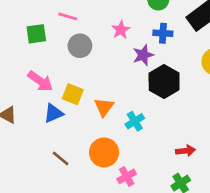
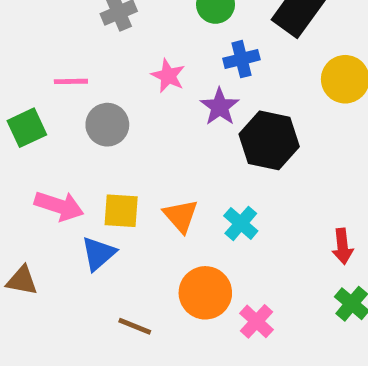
red arrow: (185, 151) -> (343, 246), turned 108

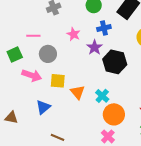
pink arrow: (59, 206) -> (32, 75), moved
yellow square: (121, 211) -> (58, 81), moved
orange circle: (205, 293) -> (114, 114), moved

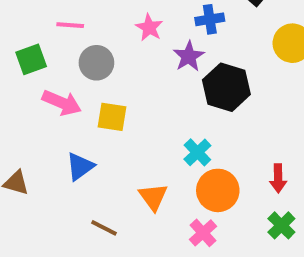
orange triangle: (77, 92) -> (153, 197), moved

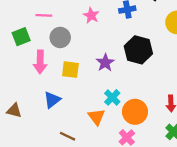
purple star: (189, 56) -> (105, 63), moved
pink arrow: (62, 103) -> (40, 62), turned 70
cyan cross: (197, 152) -> (112, 97), moved

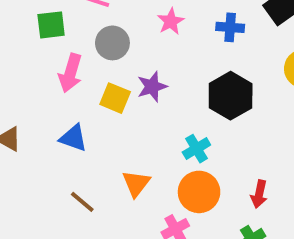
purple star: (105, 63) -> (152, 87), moved
cyan cross: (112, 97) -> (196, 149), moved
blue triangle: (52, 100) -> (73, 138), turned 42

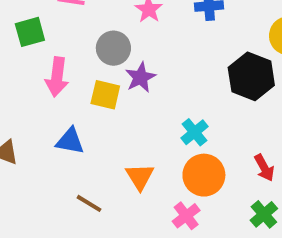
gray circle: (112, 43) -> (113, 48), moved
black hexagon: (231, 96) -> (251, 76), moved
red arrow: (259, 194) -> (264, 168), turned -32

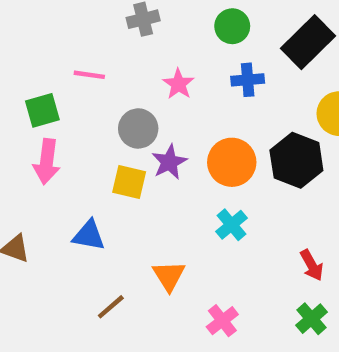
pink arrow: (57, 77) -> (47, 162), moved
orange circle: (204, 175) -> (232, 162), moved
brown line: (89, 203) -> (111, 307), turned -72

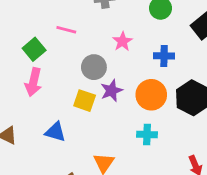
blue cross: (248, 80) -> (164, 56), moved
green square: (42, 110) -> (34, 49), turned -30
cyan cross: (232, 225) -> (147, 135), turned 36

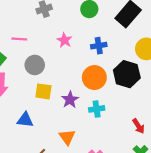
gray circle: (94, 67) -> (35, 65), moved
purple star: (112, 91) -> (70, 100), moved

